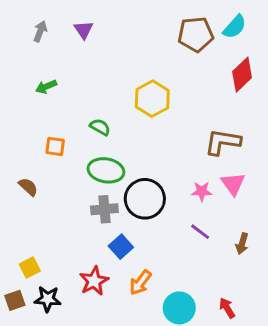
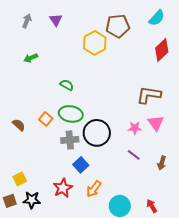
brown pentagon: (196, 34) -> (118, 26), moved
yellow hexagon: (152, 99) -> (95, 43), moved
orange square: (55, 146) -> (46, 119), moved, turned 32

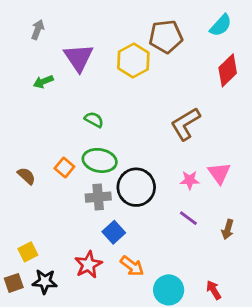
purple triangle: (56, 20) -> (79, 58), moved, size x1.6
brown L-shape: (149, 95) -> (185, 124), moved, turned -40
orange arrow: (94, 189) -> (132, 266), turned -90

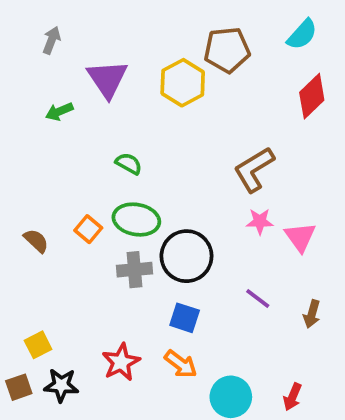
pink star: (190, 180) -> (260, 221), moved
blue square: (114, 232) -> (185, 318), moved, turned -30
red arrow: (214, 290) -> (292, 397), turned -126

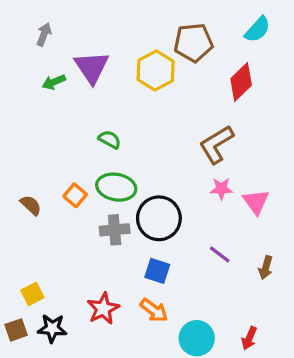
red diamond: (312, 96) -> (241, 82), moved
green arrow: (59, 112) -> (54, 82), moved

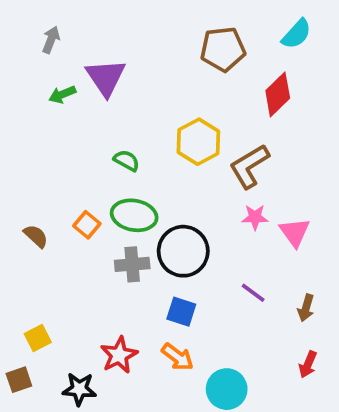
yellow hexagon: (156, 70) -> (198, 142), moved
black star: (52, 328) -> (79, 389), moved
red arrow: (249, 338) -> (308, 365), moved

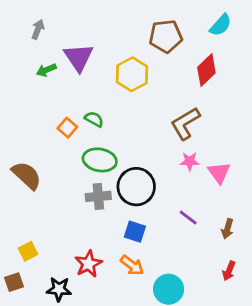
yellow hexagon: (198, 142) -> (132, 74), moved
orange square: (87, 225) -> (67, 128), moved
brown semicircle: (36, 236) -> (27, 175), size x1.6

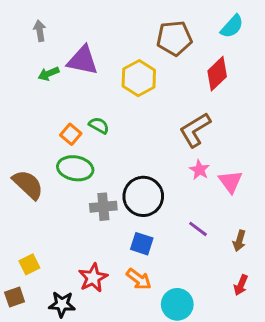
gray arrow: (38, 29) -> (40, 31), turned -30
purple triangle: (79, 57) -> (83, 60), turned -44
green ellipse: (100, 160) -> (75, 168), moved
pink star: (190, 161) -> (199, 170), turned 30

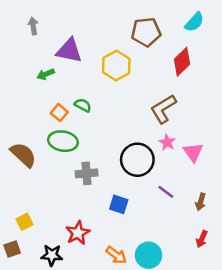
green arrow: (49, 74) -> (46, 74), moved
black circle: (143, 196) -> (137, 160), moved
orange arrow: (139, 279) -> (116, 255), moved

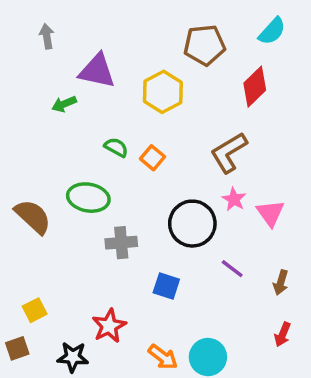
orange square: (59, 113) -> (152, 158), moved

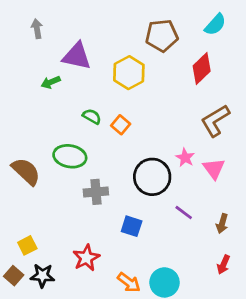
brown L-shape: (229, 152) -> (215, 121), moved
brown square: (17, 348) -> (14, 276), turned -30
black star: (73, 357) -> (42, 276), moved

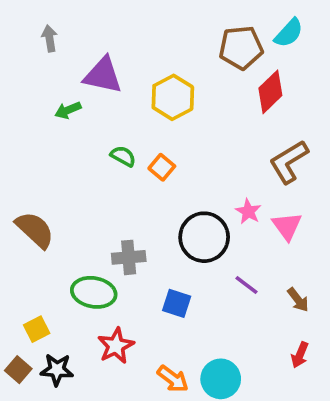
brown pentagon: (162, 36) -> (241, 48), moved
green ellipse: (70, 156) -> (94, 292), moved
brown arrow: (222, 223) -> (298, 300), turned -54

